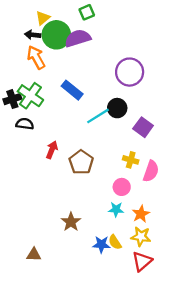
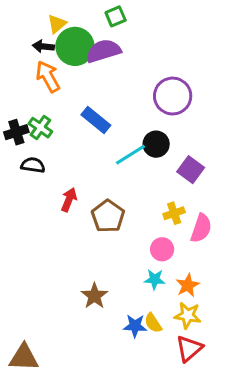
green cross: (30, 96) -> (40, 128), size x0.7
yellow cross: (131, 160) -> (174, 213), turned -35
brown triangle: (34, 255) -> (24, 357), moved, size x1.5

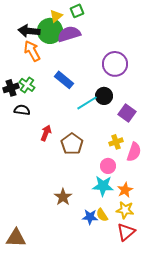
yellow triangle: (57, 24) -> (56, 16), moved
black arrow: (43, 46) -> (29, 31), size x1.5
cyan star: (155, 279) -> (103, 186), size x1.5

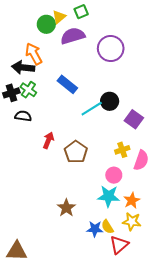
black arrow: (29, 31) -> (23, 68), moved
green circle: (50, 31) -> (46, 24), moved, size x0.7
purple circle: (115, 64) -> (111, 49), moved
red triangle: (126, 232) -> (119, 245), moved

